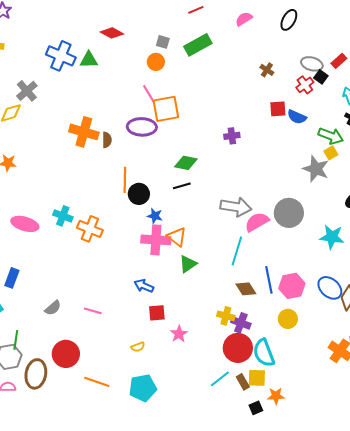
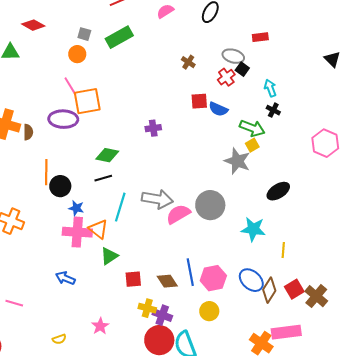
red rectangle: (339, 61) -> (260, 37), moved, turned 35
cyan line: (237, 251) -> (120, 207), moved
red square: (157, 313) -> (133, 279), moved

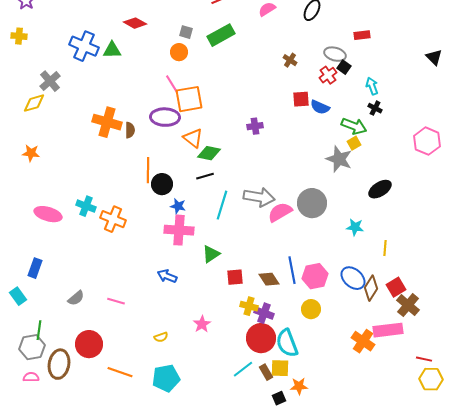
orange triangle: (98, 229) -> (193, 138), moved
cyan star: (253, 229) -> (355, 227), size x0.7
brown cross: (316, 296) -> (408, 305), moved

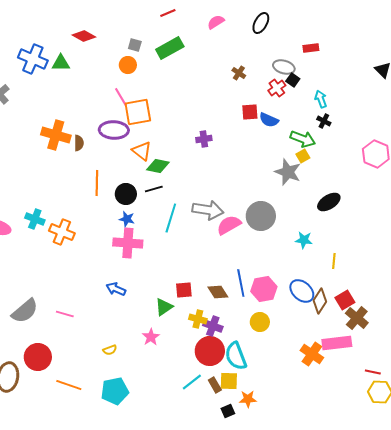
black circle: (162, 184) -> (126, 194), moved
green triangle: (211, 254) -> (164, 307), moved
gray semicircle: (76, 298) -> (25, 311), size x1.6

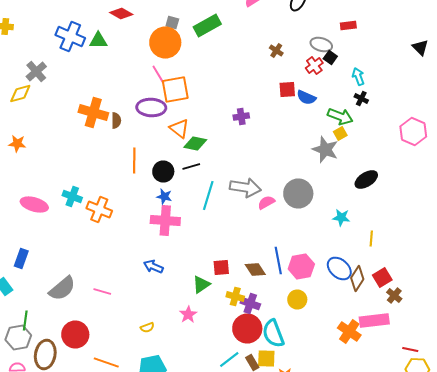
orange circle: (128, 65) -> (165, 42), size x1.8
pink semicircle: (229, 225) -> (266, 202), size x0.7
brown cross: (357, 318) -> (394, 296), size x0.7

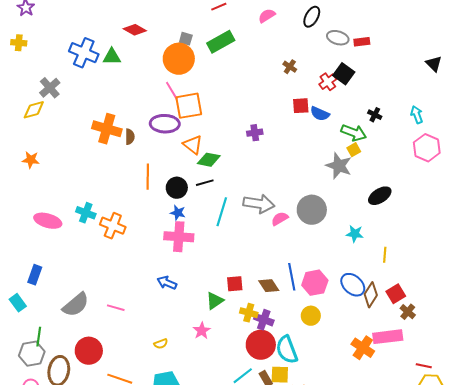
gray ellipse: (321, 44) -> (338, 38), moved
black square: (330, 58) -> (344, 74), size x1.5
cyan arrow: (358, 76) -> (417, 115), moved

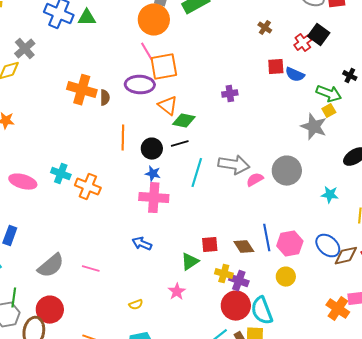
brown diamond: (371, 295) -> (346, 256), turned 45
red circle: (89, 351) -> (50, 310), moved

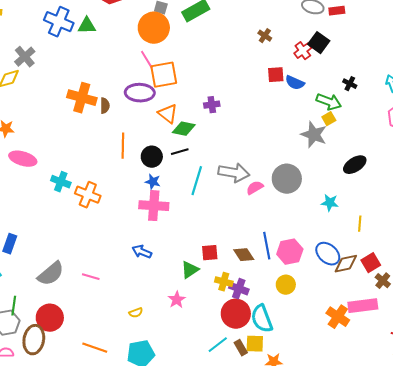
purple cross: (230, 94) -> (212, 105), moved
pink ellipse: (23, 182) -> (23, 159), moved

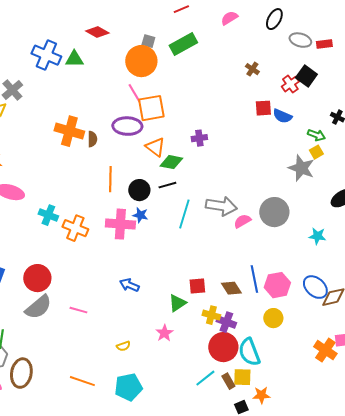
green arrow: (329, 102) -> (316, 135), size x0.7
pink cross: (154, 206) -> (120, 224), moved
red circle: (50, 318) -> (37, 278), moved

